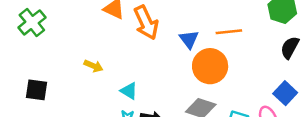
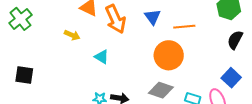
blue triangle: (189, 39) -> (153, 17), moved
yellow arrow: (93, 66) -> (72, 35), moved
cyan triangle: (129, 91) -> (102, 57), moved

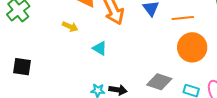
orange circle: (169, 55) -> (192, 47), moved

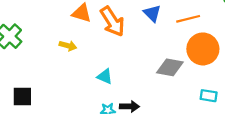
cyan triangle: (100, 48) -> (105, 76), moved
gray diamond: (159, 82) -> (170, 67), moved

